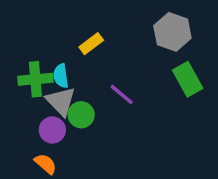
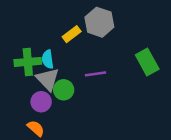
gray hexagon: (172, 32) -> (99, 22), moved
purple line: (122, 94) -> (95, 74), turned -48

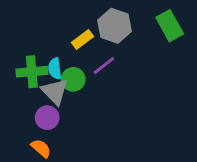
green rectangle: (147, 62) -> (170, 26), moved
purple line: (95, 74) -> (104, 66), moved, turned -30
green circle: (64, 90) -> (73, 79), moved

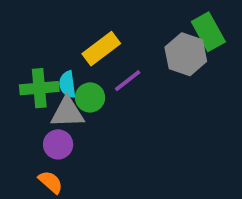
gray hexagon: (115, 26) -> (186, 54), moved
yellow rectangle: (82, 40) -> (101, 49), size x1.4
gray triangle: (55, 92) -> (67, 113), turned -48

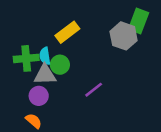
green rectangle: (208, 32) -> (139, 21), turned 50
purple line: (128, 81) -> (94, 90), moved

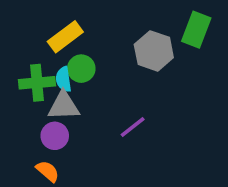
yellow rectangle: (67, 32) -> (65, 37), moved
gray hexagon: (124, 36) -> (154, 51), moved
green circle: (60, 65) -> (81, 69), moved

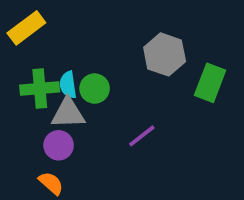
green rectangle: (196, 30) -> (210, 83), moved
yellow rectangle: (65, 37) -> (26, 28), moved
green circle: (81, 69) -> (95, 89), moved

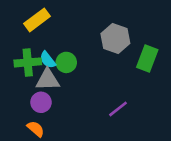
yellow rectangle: (26, 28) -> (37, 20), moved
cyan semicircle: (68, 85) -> (48, 60), turned -30
purple line: (142, 136) -> (118, 109), moved

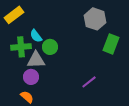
yellow rectangle: (37, 20) -> (14, 15), moved
gray hexagon: (115, 39) -> (95, 19), moved
cyan semicircle: (48, 60) -> (36, 36), moved

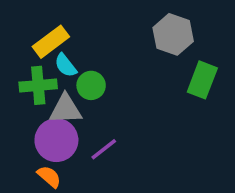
yellow rectangle: (14, 15) -> (51, 42), moved
purple circle: (31, 77) -> (56, 140), size x1.5
purple line: (89, 82) -> (104, 149), moved

